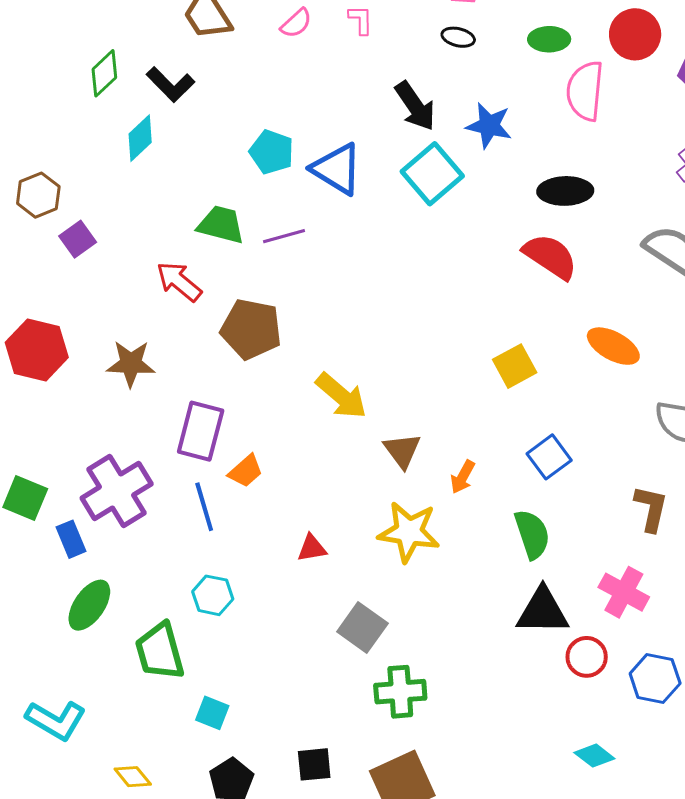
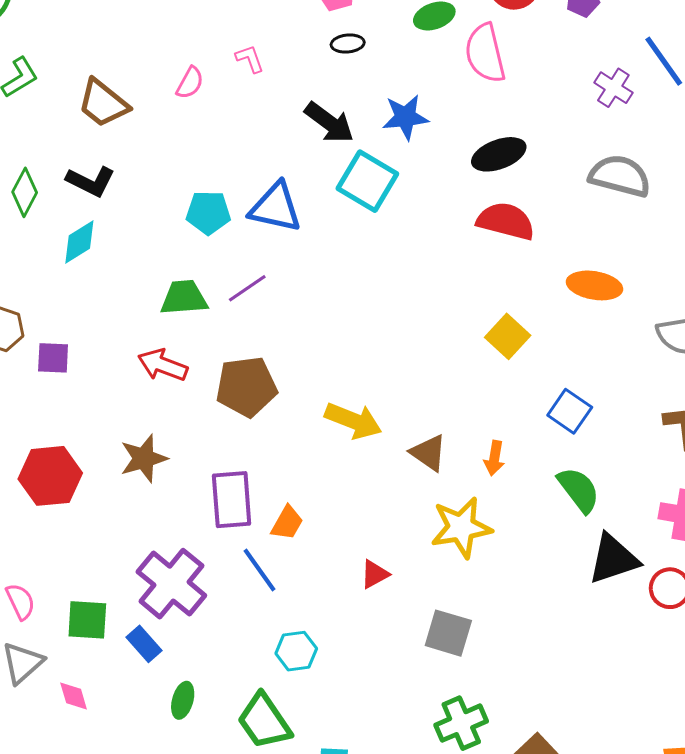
cyan diamond: (140, 138) -> (79, 242), turned 30
purple square: (78, 239) -> (53, 358), turned -33
green ellipse: (89, 605) -> (183, 700), size x0.7
green cross: (400, 692) -> (461, 723), moved

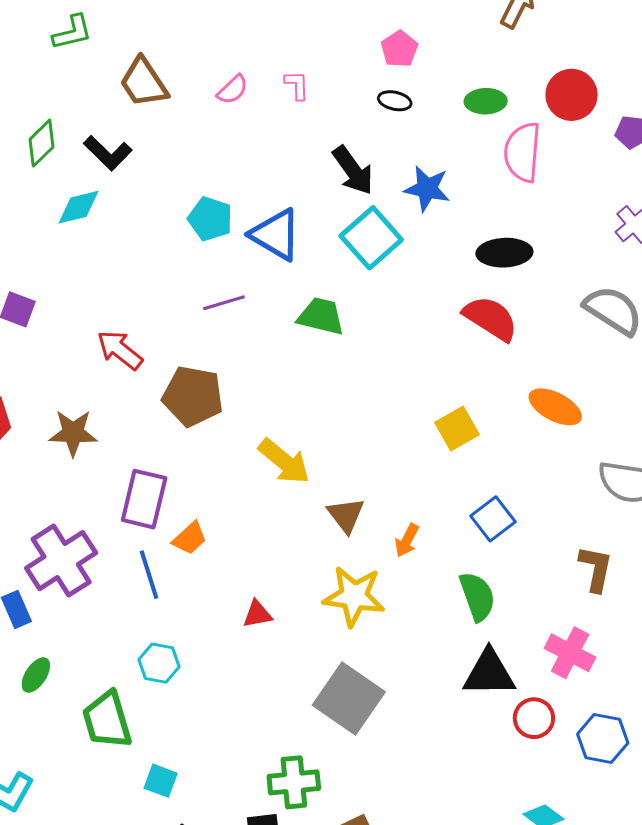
green trapezoid: (184, 298) -> (321, 316), moved
gray square: (448, 633) -> (349, 699), moved, size x1.4

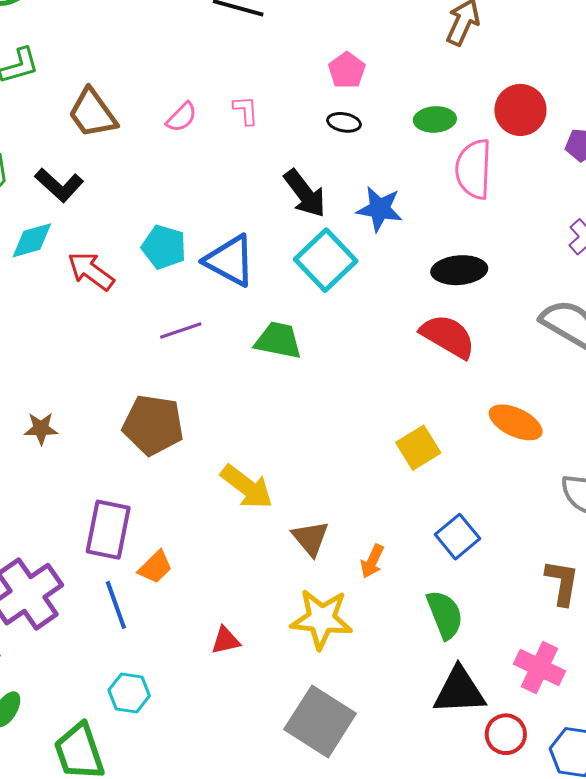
red arrow: (120, 350) -> (91, 271), moved
brown star: (73, 433) -> (41, 429), moved, size x0.7

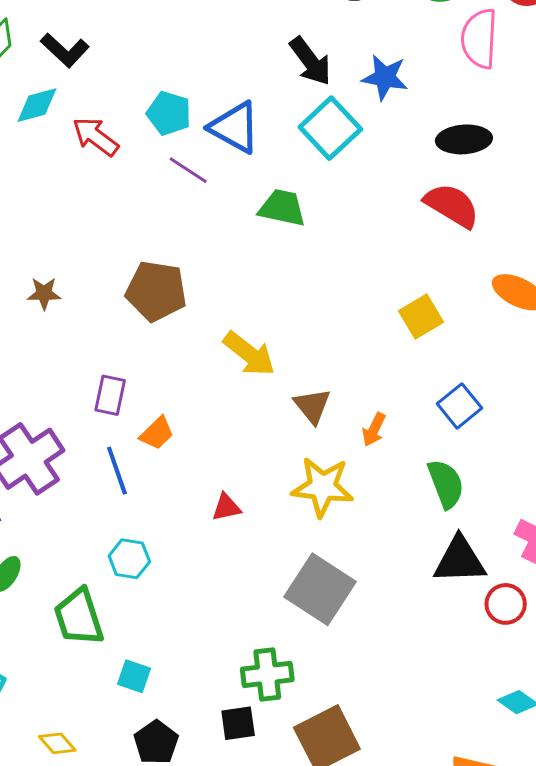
purple line: (181, 330) -> (188, 170), moved, turned 51
purple rectangle: (108, 530) -> (110, 395), size x0.7

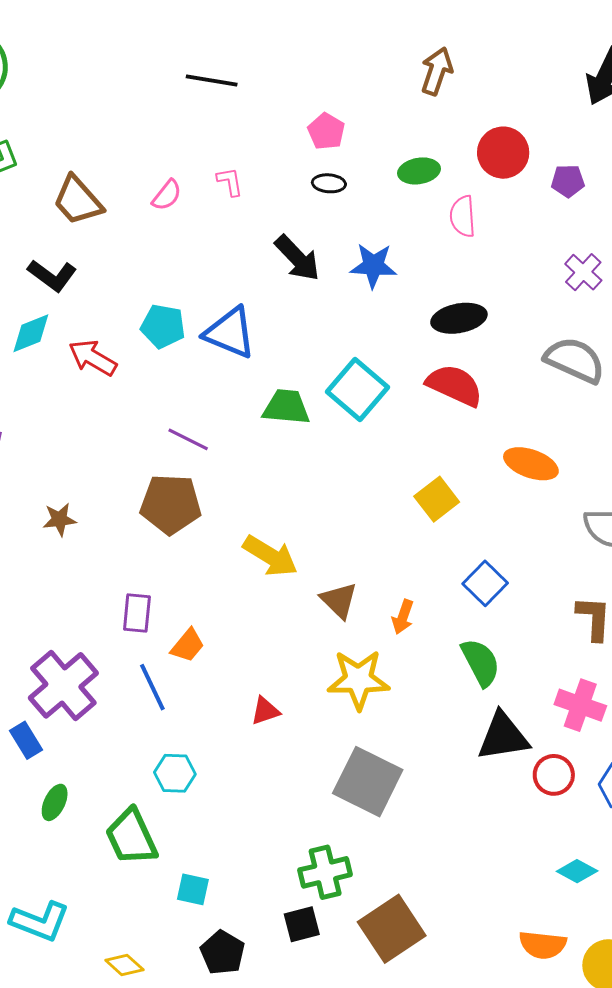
pink semicircle: (479, 39) -> (463, 216), size x0.7
cyan square: (330, 128) -> (357, 390), moved
purple line: (188, 170) -> (188, 439), moved

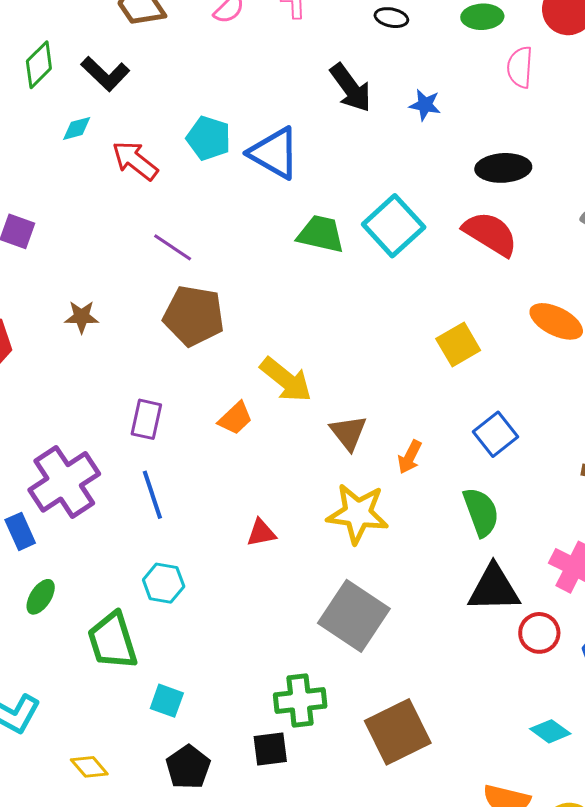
blue star: (373, 266) -> (425, 105), size x0.7
cyan diamond: (31, 333) -> (77, 128), size x0.7
purple line: (188, 439) -> (173, 247), moved
orange trapezoid: (188, 645) -> (235, 418), moved
brown square: (392, 929) -> (398, 732), moved

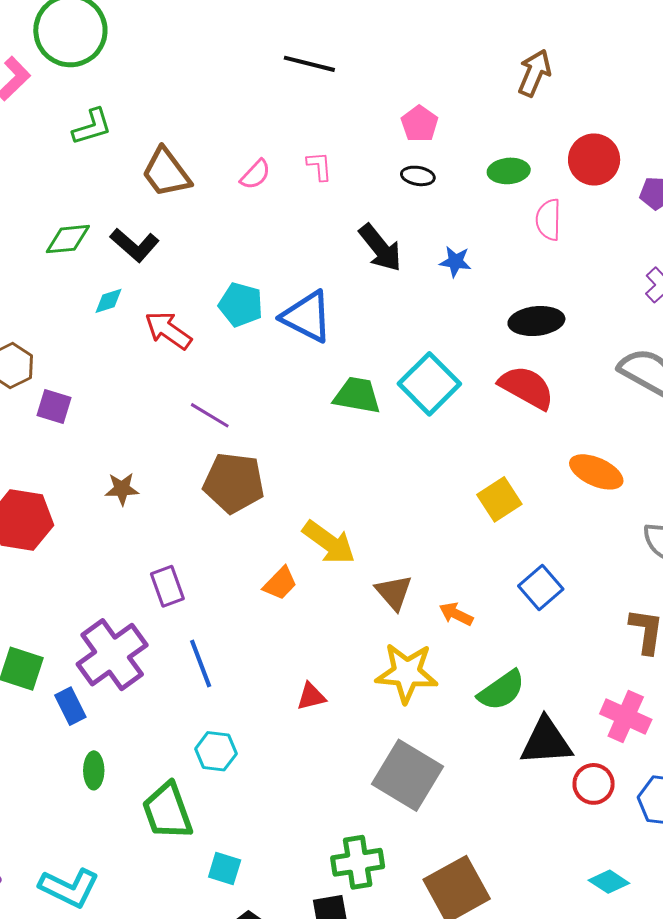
green diamond: (39, 65) -> (68, 239), turned 42
purple rectangle: (146, 419) -> (167, 586), moved, turned -30
orange arrow: (410, 457) -> (456, 614), turned 92
green semicircle: (481, 512) -> (501, 690), moved, turned 78
green ellipse: (41, 597) -> (94, 770), turned -30

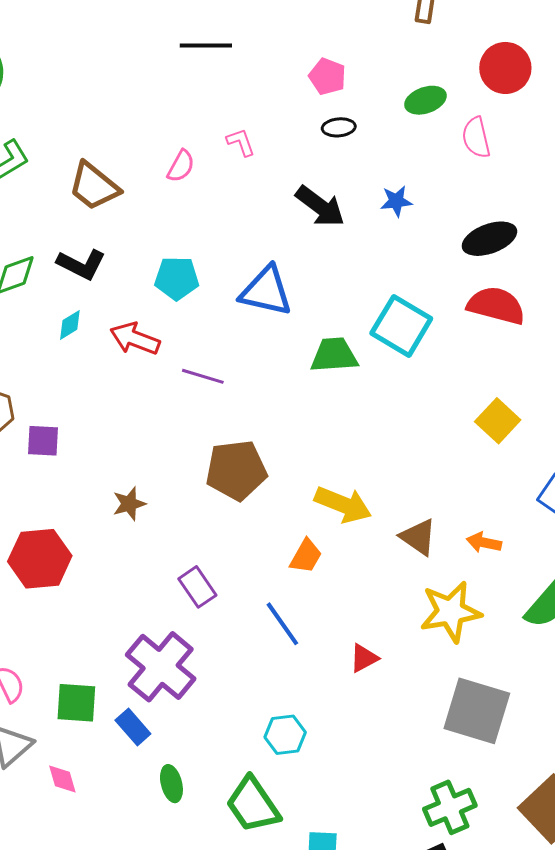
cyan pentagon: (241, 305) -> (177, 278), moved
purple line: (210, 415) -> (203, 376), moved
blue line: (201, 664) -> (282, 624), moved

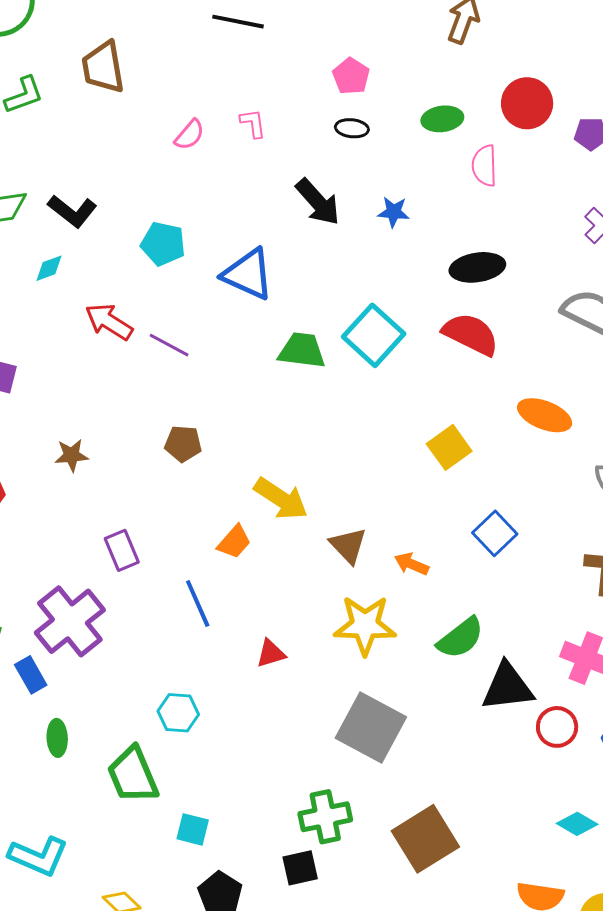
brown trapezoid: (94, 186) -> (103, 67), moved, turned 30
red arrow: (135, 339) -> (109, 322), moved
brown pentagon: (236, 470) -> (183, 444), size x0.6

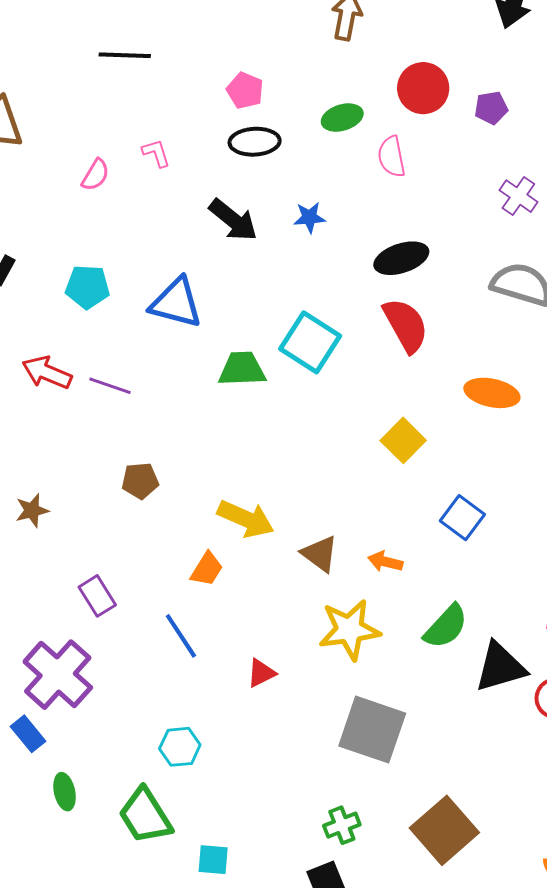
black ellipse: (352, 128) -> (255, 142), size x1.5
red semicircle: (471, 334) -> (406, 325), turned 44
green cross: (325, 817) -> (342, 825), size x0.7

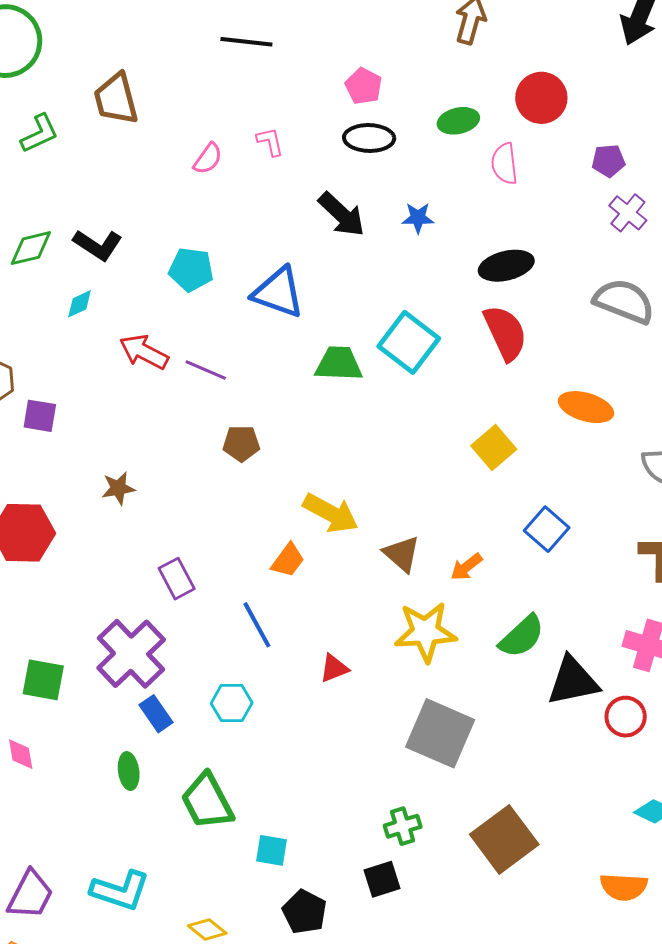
purple pentagon: (491, 108) -> (608, 161), moved
brown pentagon: (140, 481) -> (241, 443), moved
orange arrow: (385, 562) -> (466, 567), turned -56
blue rectangle: (28, 734) -> (156, 714), moved
cyan hexagon: (180, 747) -> (232, 703), moved

